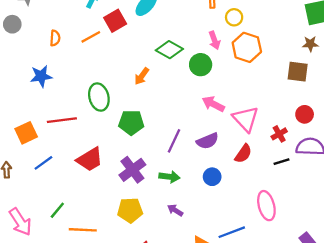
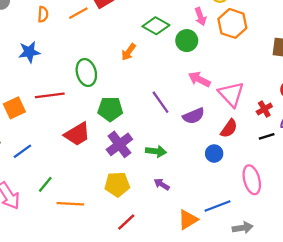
green pentagon: (131, 122) -> (110, 109), moved
purple line: (174, 141) -> (160, 102), moved, turned -60
blue line: (43, 163) -> (22, 151), moved
blue circle: (212, 177) -> (214, 154), moved

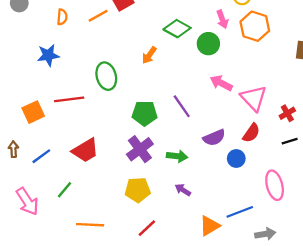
green pentagon: (110, 109) -> (145, 113), moved
purple semicircle: (194, 116) -> (214, 138), moved
red trapezoid: (77, 134) -> (85, 150), moved
orange line: (70, 204) -> (90, 225), moved

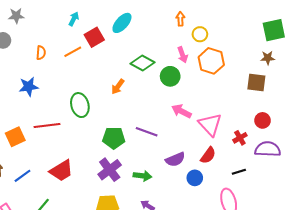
purple line: (182, 106) -> (147, 132), turned -35
black line: (290, 141) -> (239, 172), moved

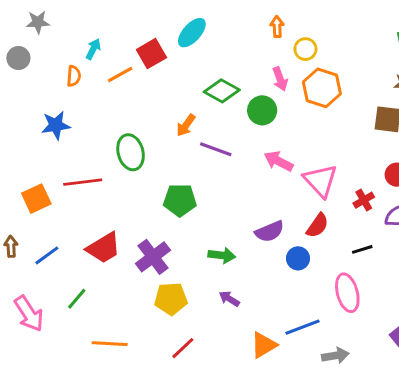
cyan arrow: (74, 19) -> (93, 49), moved
purple line: (147, 132) -> (216, 149), moved
purple cross: (110, 170) -> (153, 257), moved

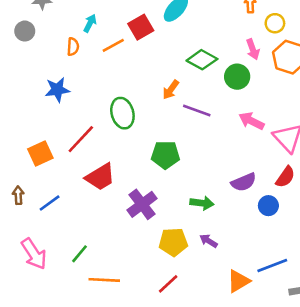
red line: (83, 182) -> (81, 139), turned -40
red trapezoid: (104, 248) -> (100, 177), moved
green line: (77, 299) -> (79, 254), moved
yellow pentagon: (171, 299) -> (173, 242), moved

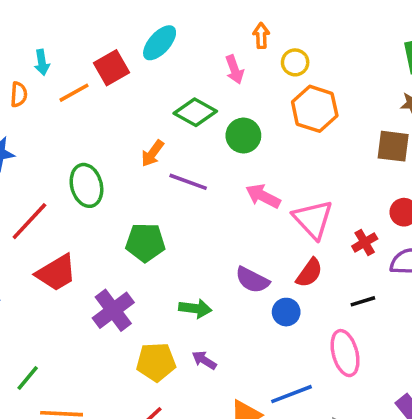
cyan arrow: (90, 23) -> (42, 62), turned 144
pink arrow: (253, 49) -> (234, 70), moved
purple semicircle: (244, 182) -> (252, 280), turned 50

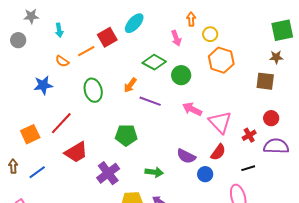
cyan arrow: (42, 62) -> (59, 30), moved
orange semicircle: (19, 94) -> (62, 61), moved, turned 120
green ellipse: (86, 185) -> (93, 90), moved

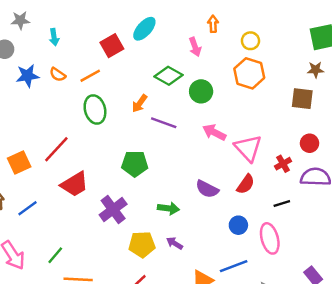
yellow circle: (210, 34) -> (250, 41), moved
orange line: (86, 51) -> (90, 76), moved
blue star: (43, 85) -> (28, 76), moved
blue circle: (205, 174) -> (238, 225), moved

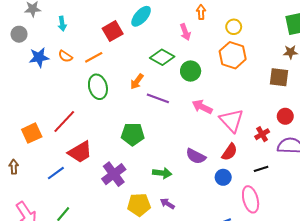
blue line: (28, 208) -> (56, 173), moved
blue circle: (238, 225) -> (223, 177), moved

